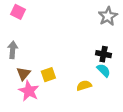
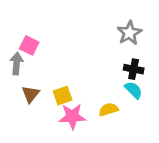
pink square: (18, 12) -> (29, 45), moved
gray star: (108, 16) -> (129, 33), moved
pink star: (29, 91) -> (72, 116), moved, turned -30

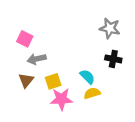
gray star: (129, 33) -> (110, 28), turned -30
gray arrow: (17, 64) -> (37, 59), moved, turned -108
cyan semicircle: (134, 90) -> (87, 77), moved

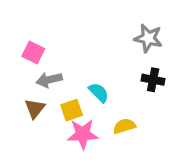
cyan semicircle: (87, 77) -> (99, 93), moved

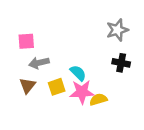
gray star: (148, 38) -> (117, 30), turned -30
pink square: (33, 53) -> (26, 41), turned -30
pink star: (83, 134) -> (82, 92), moved

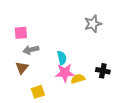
black cross: (121, 63) -> (103, 71), moved
cyan semicircle: (78, 73) -> (62, 58), turned 32
yellow square: (57, 87) -> (38, 92), moved

